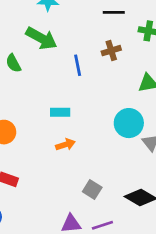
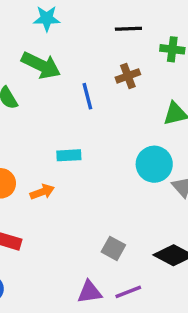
orange arrow: (65, 145) -> (42, 192), moved

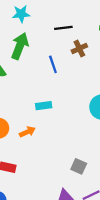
black line: (128, 29) -> (63, 28), moved
green arrow: (41, 65) -> (20, 46), turned -90

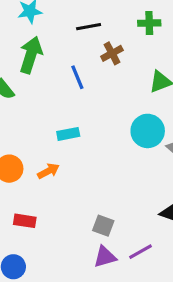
gray square: (79, 166) -> (103, 226), moved

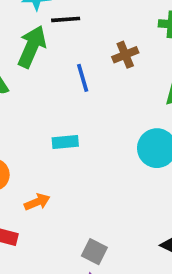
black line: (89, 27) -> (66, 19), moved
orange arrow: (48, 171) -> (37, 202), moved

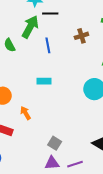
blue line: (83, 78) -> (48, 45), moved
orange arrow: (37, 202) -> (25, 113), turned -104

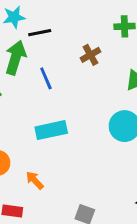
cyan rectangle: (44, 81) -> (51, 130), size x1.5

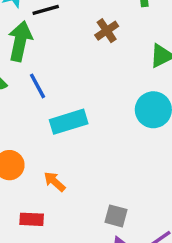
blue line: (46, 78) -> (37, 86), moved

